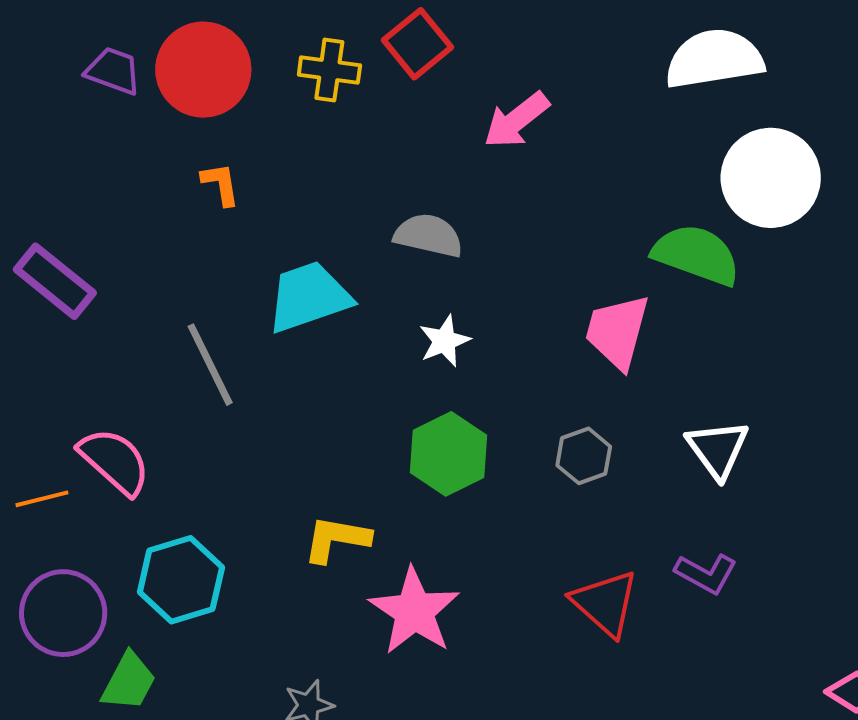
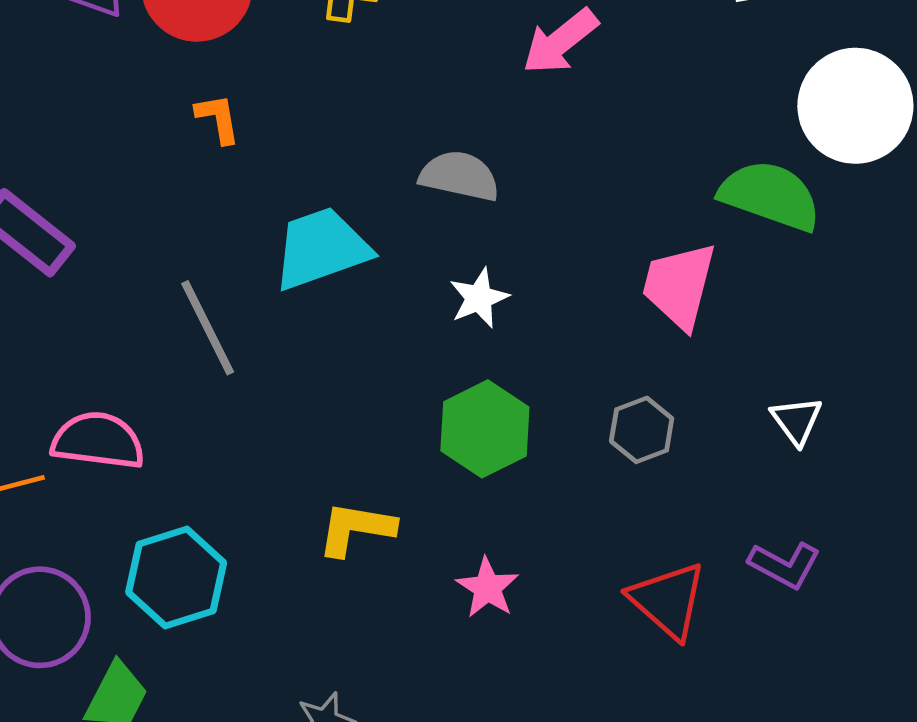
white triangle: (718, 449) -> (797, 421), size x0.7
pink semicircle: (115, 461) -> (98, 441), turned -34
pink star: (414, 611) -> (487, 588), moved, size x0.6

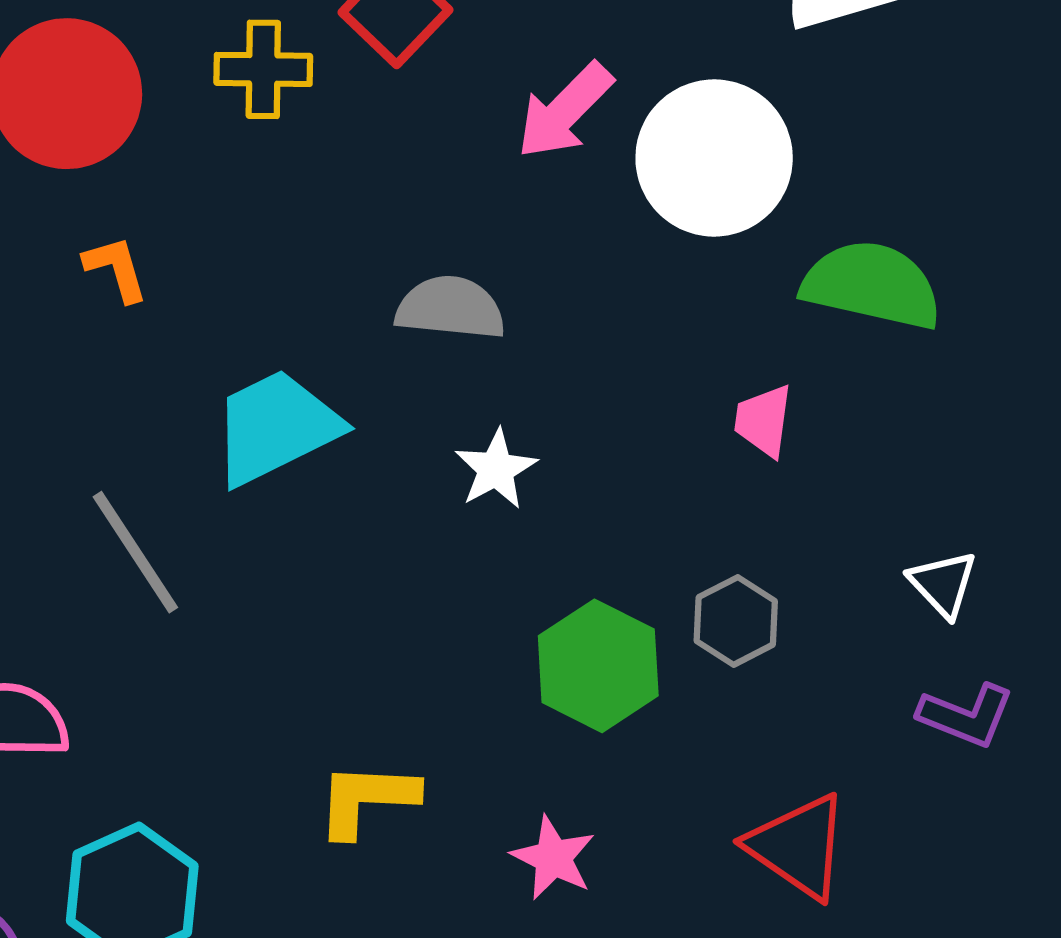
white circle: (855, 106) -> (714, 158), moved
pink trapezoid: (679, 285) -> (763, 421), size x0.6
green hexagon: (485, 429) -> (598, 666), moved
purple L-shape: (785, 565) -> (966, 715), moved

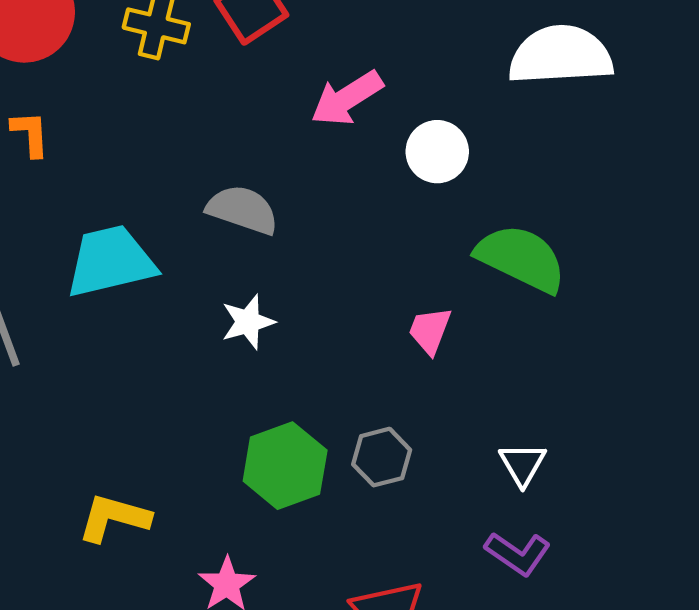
white circle: (714, 158) -> (437, 152), size x0.6

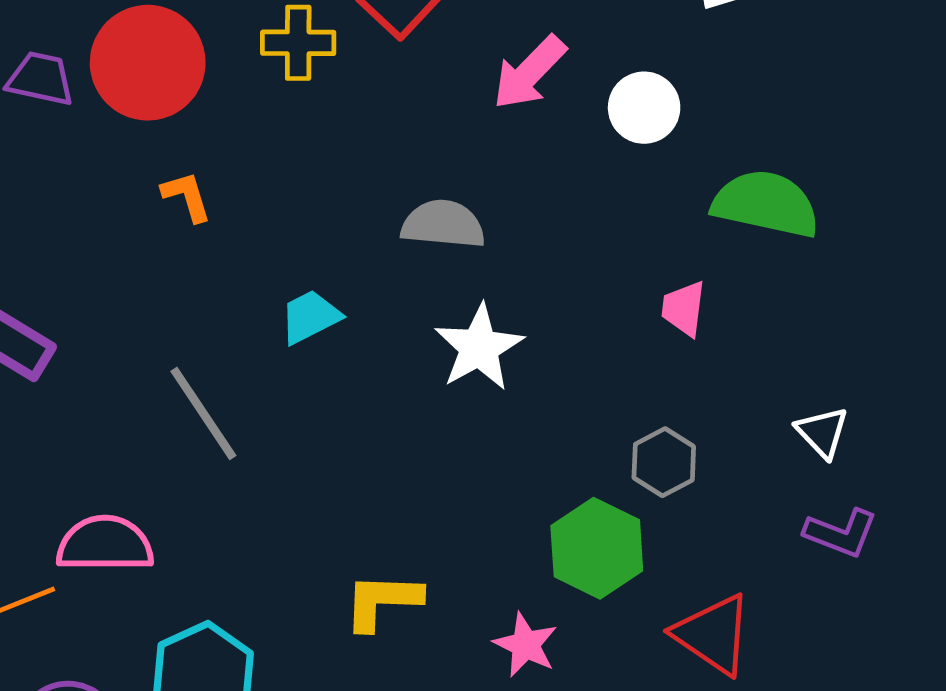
cyan trapezoid: (111, 261) -> (310, 317), size x0.6
white star: (248, 322) -> (479, 347), size x1.4
green hexagon: (285, 466) -> (597, 548), moved

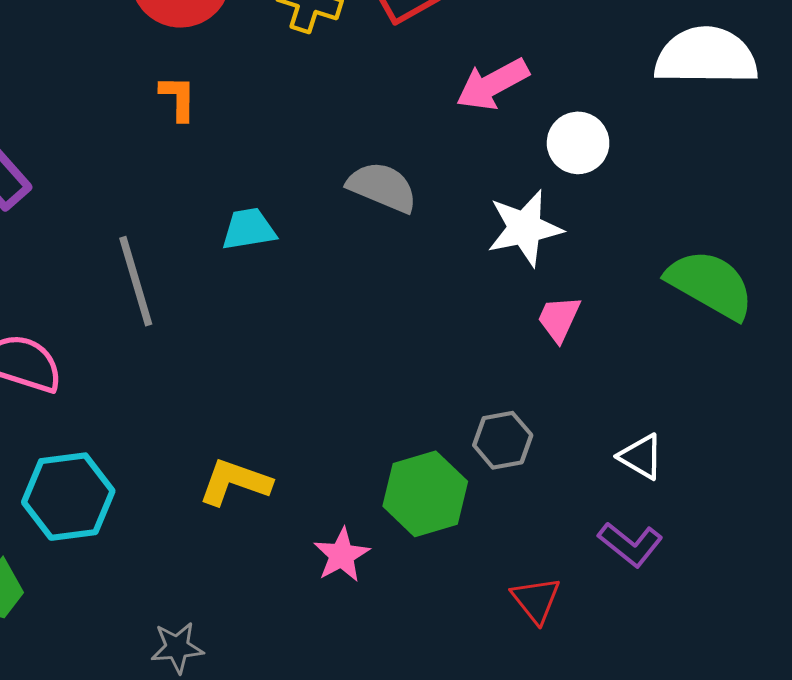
green semicircle: (766, 204) -> (710, 284), moved
white star: (479, 347) -> (525, 228), moved
white triangle: (822, 432) -> (641, 457), turned -33
red triangle: (713, 634) -> (536, 600), moved, size x0.7

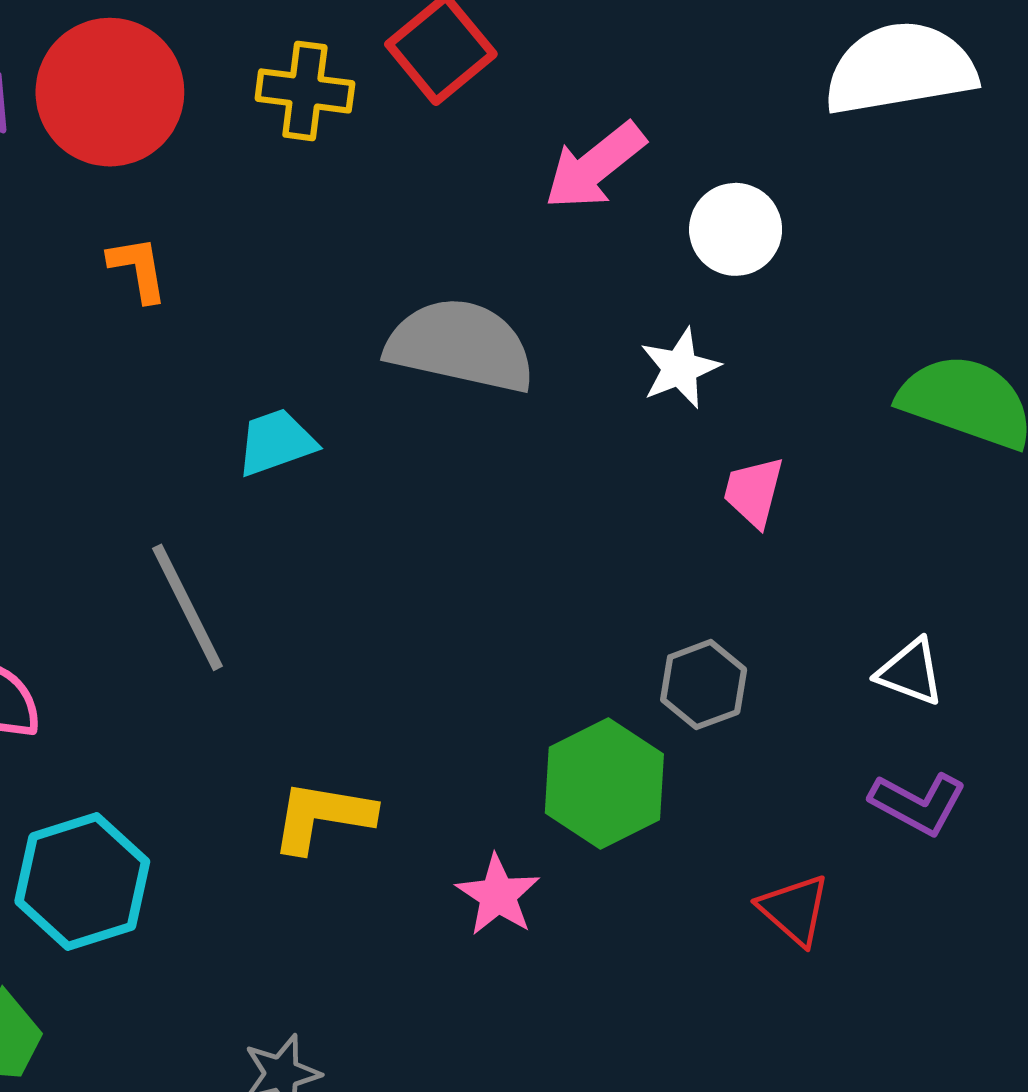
gray semicircle: (382, 187) -> (461, 346), size x1.4
white star: (525, 228) -> (680, 368), size x0.7
gray line: (136, 281) -> (188, 607), moved

